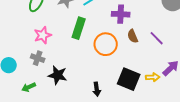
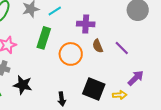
yellow arrow: (153, 77) -> (120, 95), moved

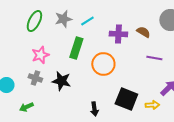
brown semicircle: (98, 46) -> (143, 32), moved, turned 144
purple line: (122, 48) -> (154, 58), turned -35
black star: (23, 85) -> (61, 81), moved

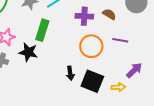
orange circle: (103, 64) -> (91, 46), moved
black star: (61, 81) -> (28, 52), moved
black arrow: (94, 109) -> (70, 73), moved

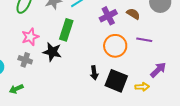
purple cross: (84, 16) -> (108, 16), turned -30

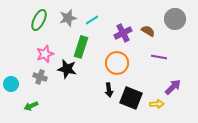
orange circle: (115, 46) -> (117, 63), moved

